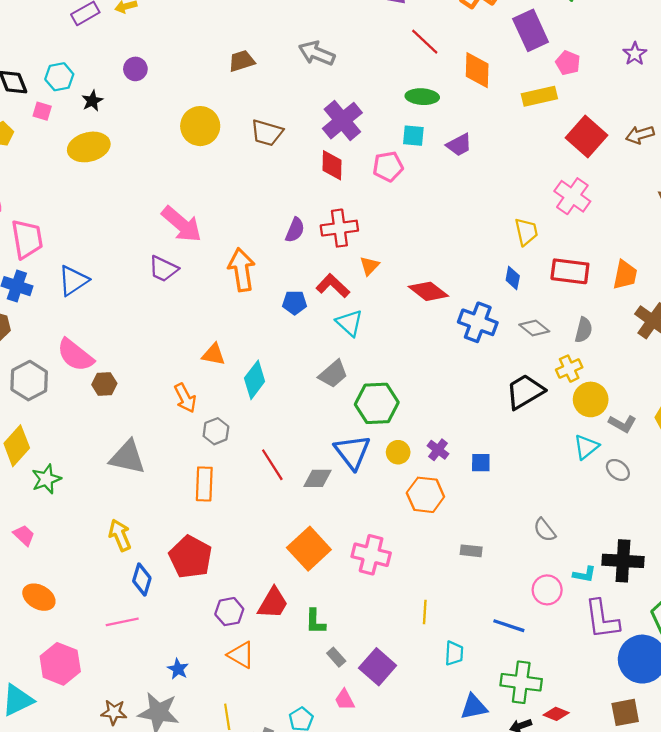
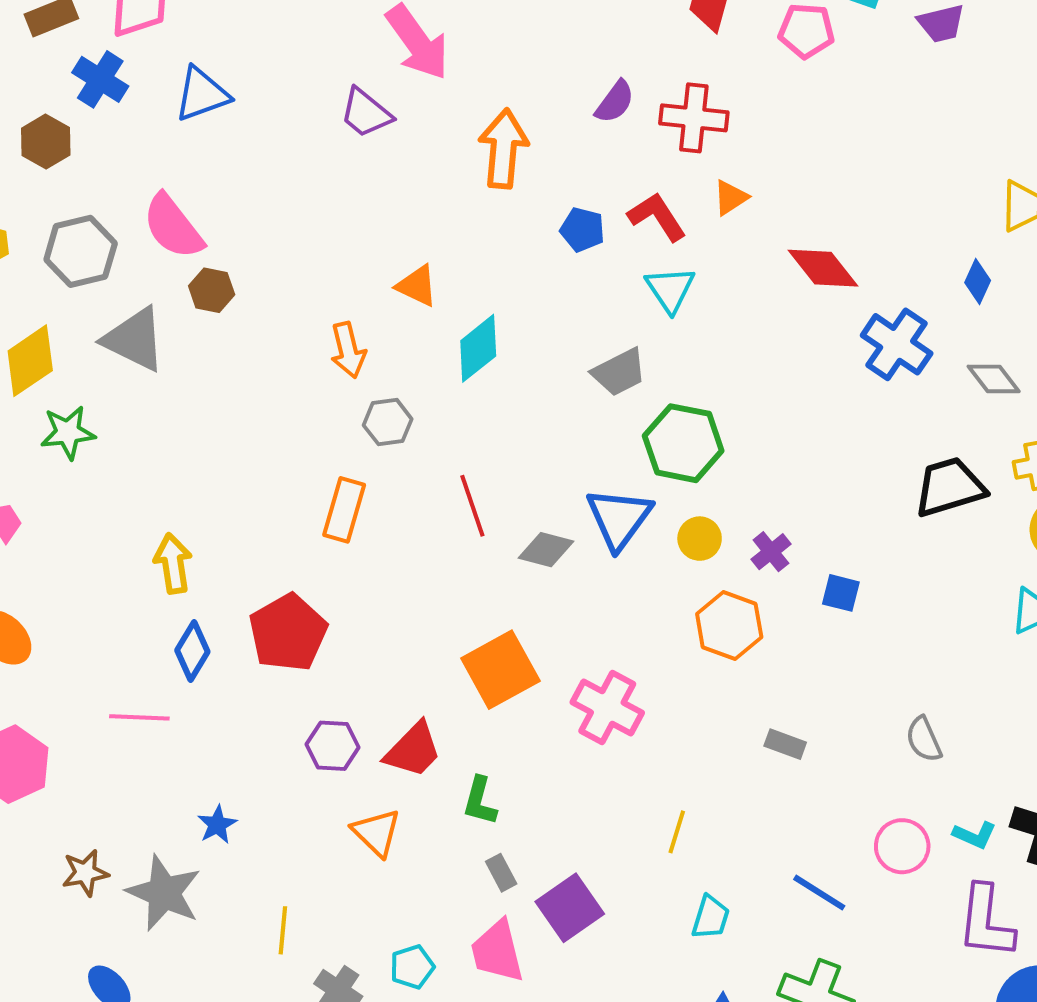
gray triangle: (127, 457) -> (134, 339), moved
orange triangle: (241, 655) -> (376, 833), moved
pink trapezoid: (345, 700) -> (497, 951), size x1.6
brown star: (114, 712) -> (85, 873), turned -30

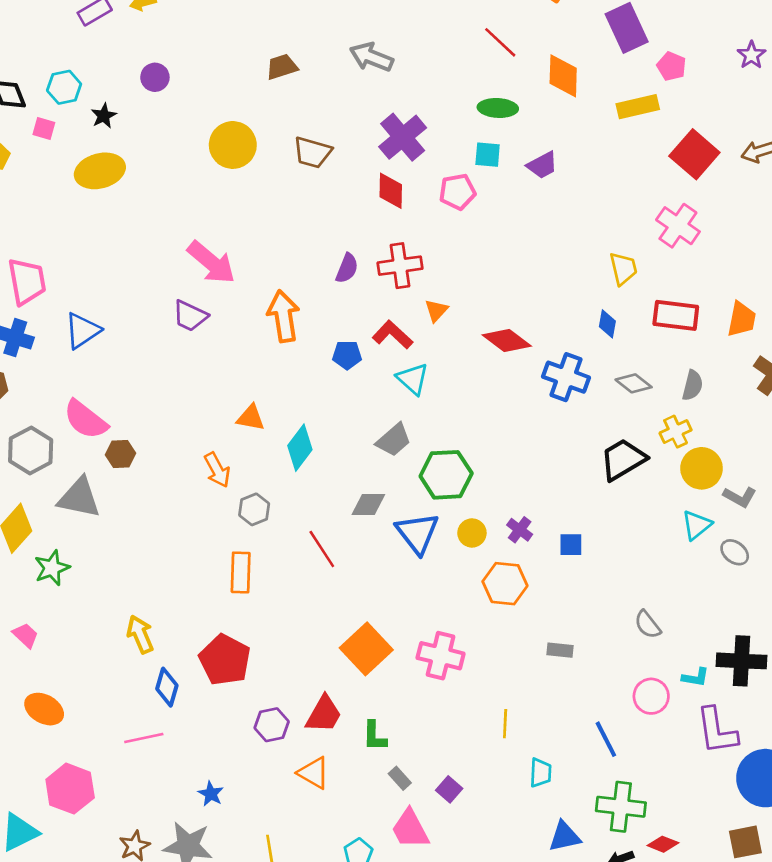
gray diamond: (546, 550) -> (368, 505), moved
blue line: (819, 893) -> (606, 739), turned 45
purple square: (570, 908) -> (449, 789), size x0.6

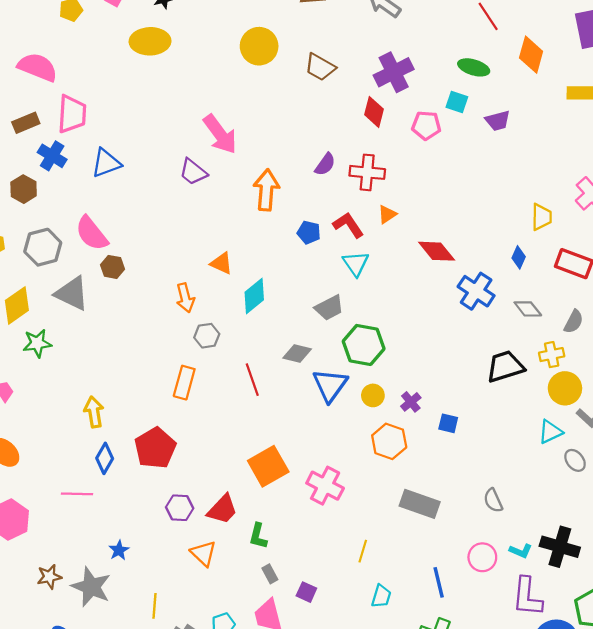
gray rectangle: (560, 650) -> (420, 504), size x1.8
purple square: (449, 789) -> (306, 592), turned -30

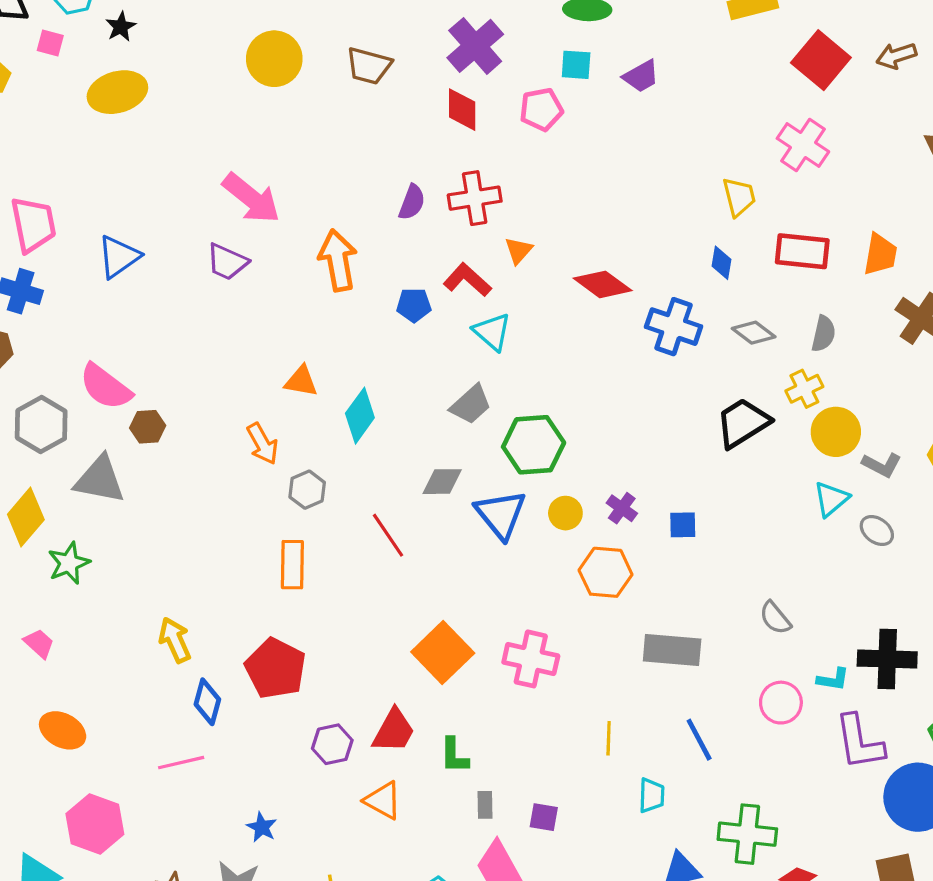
blue triangle: (106, 163) -> (119, 257), moved
gray rectangle: (270, 574) -> (485, 805), turned 42
blue line: (439, 582) -> (699, 740), moved

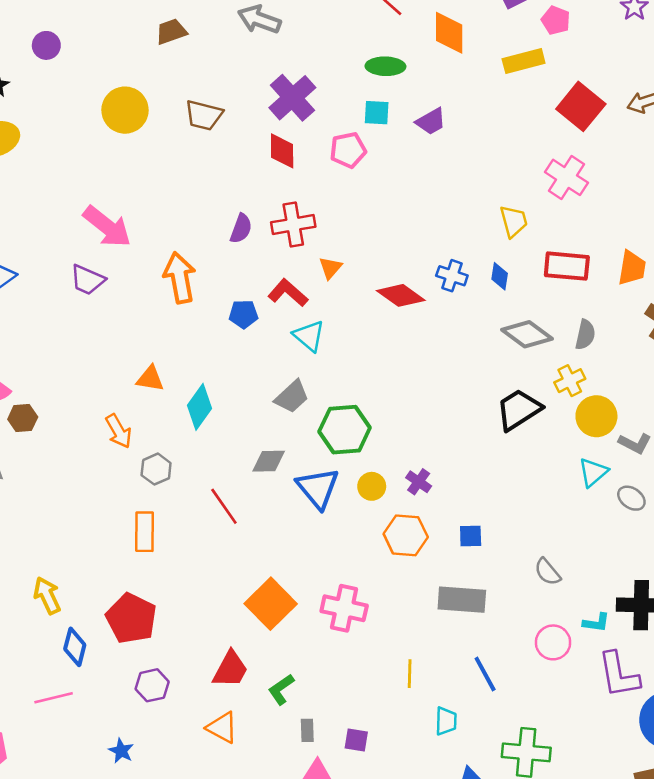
blue cross: (674, 327) -> (452, 276), moved, size x0.7
gray diamond: (754, 333) -> (527, 334), size x1.4
blue square: (683, 525) -> (471, 536), moved
purple hexagon: (332, 744) -> (152, 685), moved
green L-shape: (454, 755) -> (281, 689), turned 56

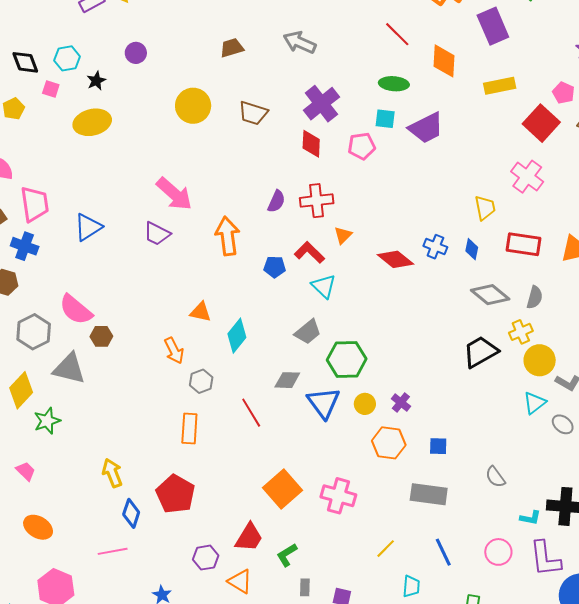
pink pentagon: (556, 20) -> (564, 93), moved
purple trapezoid: (431, 121) -> (426, 128), size x1.5
pink circle: (553, 642) -> (498, 552), moved
yellow line: (410, 674) -> (386, 549), turned 40
purple hexagon: (152, 685) -> (206, 558), moved

